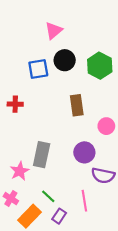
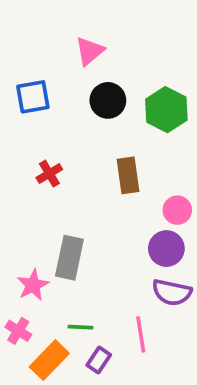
blue square: (38, 69) -> (33, 97), moved
red cross: (15, 104) -> (49, 174), moved, turned -32
purple circle: (84, 152) -> (166, 249), moved
green line: (48, 196) -> (80, 327), turned -40

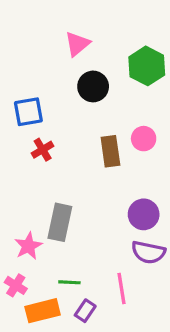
blue square: (33, 97) -> (28, 112), moved
green hexagon: (166, 110) -> (147, 66), moved
pink circle: (177, 210) -> (144, 139), moved
orange rectangle: (49, 360) -> (43, 311), turned 32

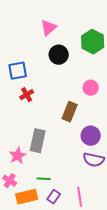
brown rectangle: (110, 151) -> (70, 112), moved, turned 30
pink line: (122, 289) -> (80, 197), moved

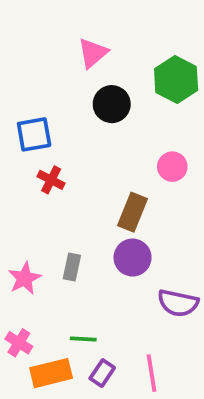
red cross: (27, 95) -> (51, 180), turned -32
purple circle: (91, 136) -> (133, 258), moved
gray rectangle: (38, 141) -> (72, 267), size x0.6
pink star: (18, 156) -> (25, 278), moved

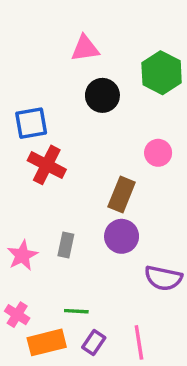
pink triangle: (93, 53) -> (85, 48), turned 32
red cross: (51, 180) -> (47, 165), size x1.5

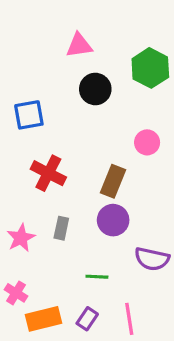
red cross: (47, 165) -> (48, 173), moved
green line: (76, 311) -> (97, 277), moved

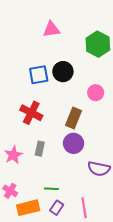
black circle: (95, 89) -> (63, 72), moved
blue square: (29, 115) -> (39, 75), moved
green line: (97, 277) -> (51, 189), moved

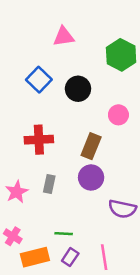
blue square: (39, 75) -> (39, 80), moved, turned -36
red cross: (31, 113) -> (39, 140), turned -30

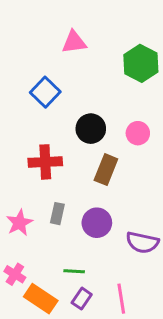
black circle: (78, 89) -> (91, 129), moved
purple circle: (91, 177) -> (97, 223), moved
orange rectangle: (35, 257) -> (41, 299), turned 48

